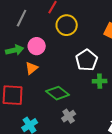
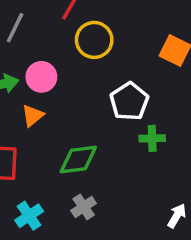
green diamond: (58, 93) -> (78, 159), turned -45
gray cross: (69, 116) -> (84, 207), moved

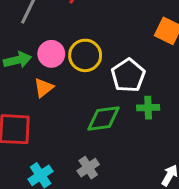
yellow circle: (94, 40) -> (85, 55), moved
green diamond: (78, 159) -> (104, 118), moved

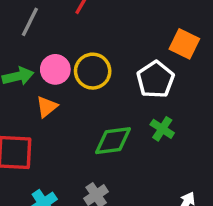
white pentagon: (128, 75) -> (155, 80), moved
green cross: (148, 108) -> (162, 129), turned 35

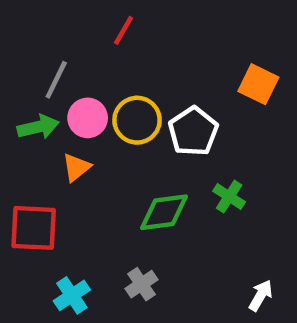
gray line: (30, 22) -> (56, 80), moved
white pentagon: (155, 80) -> (193, 131), moved

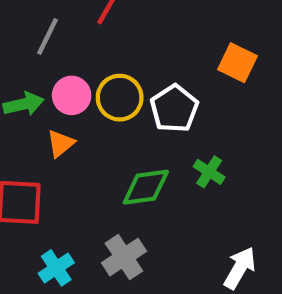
gray line: (56, 80) -> (48, 36), moved
gray cross: (142, 284) -> (124, 257), size x1.4
white arrow: (261, 295) -> (240, 268), size x1.4

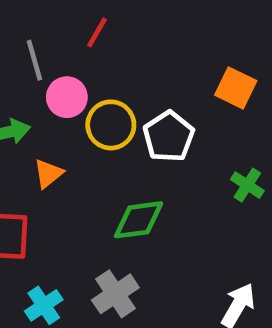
gray line: (48, 36) -> (34, 60), turned -42
pink circle: (72, 95) -> (67, 97), moved
green cross: (209, 172) -> (247, 185), moved

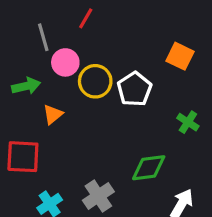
green diamond: (139, 220) -> (149, 168), moved

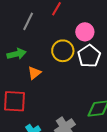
gray line: (43, 37) -> (28, 21), turned 42
pink circle: (65, 62) -> (85, 32), moved

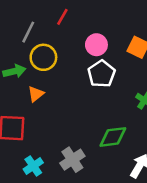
yellow circle: (63, 51) -> (43, 57), moved

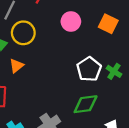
white pentagon: (101, 74) -> (89, 69), moved

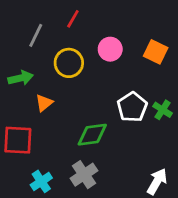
yellow circle: (23, 33) -> (69, 63), moved
green diamond: (86, 104) -> (92, 135), moved

